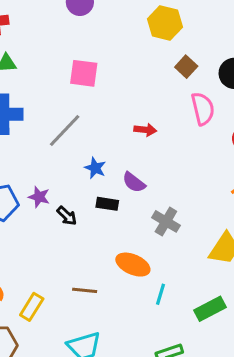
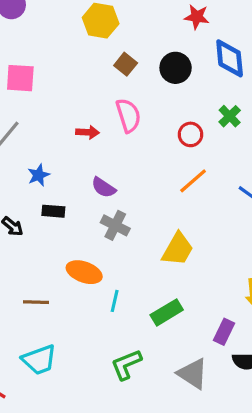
pink semicircle: (203, 109) -> (128, 115), moved
blue star: (95, 168) -> (39, 175), turned 30
purple semicircle: (134, 182) -> (103, 188), moved

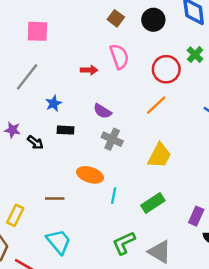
red circle: (190, 134) -> (166, 69), size x1.5
orange line: (193, 181) -> (156, 105), moved
cyan trapezoid: (39, 360) -> (59, 242), turned -108
gray triangle: (193, 374) -> (160, 252), moved

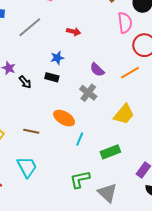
pink semicircle: (119, 57) -> (125, 23), moved
red arrow: (89, 70) -> (74, 32), moved
blue star: (54, 103) -> (57, 58), moved
purple semicircle: (102, 111) -> (97, 70), moved

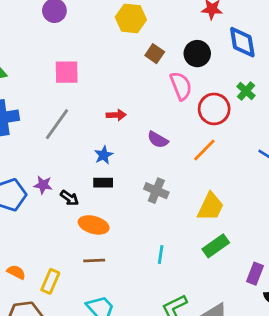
purple semicircle: (97, 70) -> (158, 140), moved
orange ellipse: (64, 118) -> (94, 225), moved
green rectangle: (110, 152) -> (216, 246), moved

